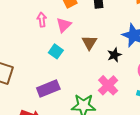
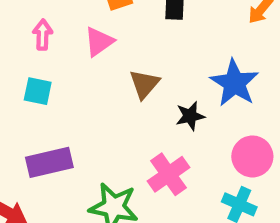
pink arrow: (42, 20) -> (43, 35), moved
cyan square: (56, 51) -> (38, 91), moved, turned -32

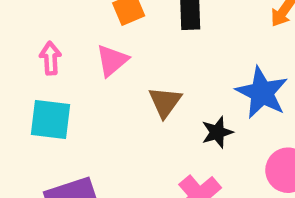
cyan square: (38, 91) -> (50, 120), size x1.4

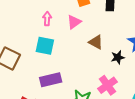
brown triangle: (165, 102) -> (96, 42), turned -42

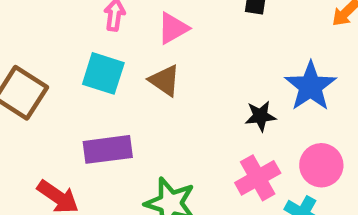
brown triangle: (96, 42) -> (165, 81), moved
pink cross: (107, 85) -> (258, 178), moved

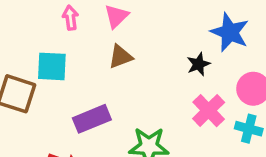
cyan square: (103, 73) -> (52, 66), moved
brown triangle: (165, 81) -> (120, 57), turned -40

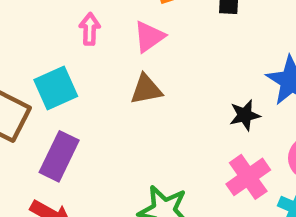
cyan square: (52, 66) -> (56, 88), turned -36
purple rectangle: (92, 119) -> (59, 156), moved, turned -51

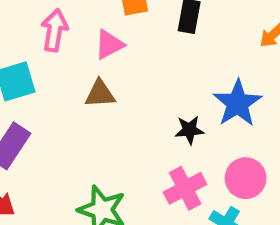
pink arrow: (90, 29) -> (54, 30), size x1.4

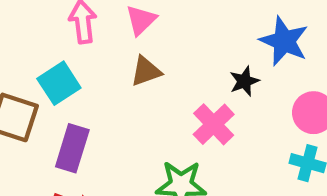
pink cross: (185, 188) -> (214, 124), moved

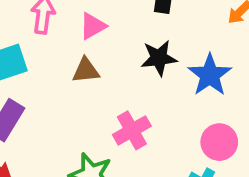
black star: (244, 81) -> (159, 58), moved, size x1.4

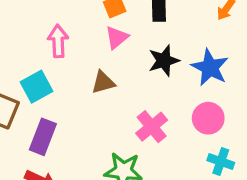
pink triangle: (93, 26) -> (117, 37), moved
pink circle: (219, 142) -> (208, 118), moved

